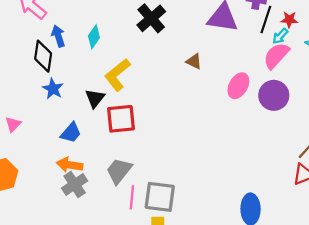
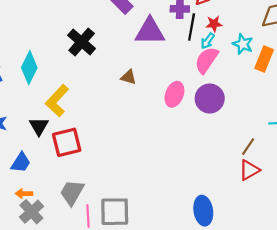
cyan diamond: (94, 37) -> (29, 68), size x1.4
orange arrow: (70, 165) -> (24, 194), size x0.7

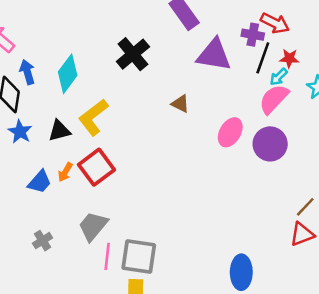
black triangle: (39, 126) -> (59, 131), moved, turned 36
red square: (67, 142) -> (96, 167), turned -32
orange arrow: (24, 194) -> (65, 172), moved, turned -70
gray cross: (31, 212) -> (43, 241), size x0.7

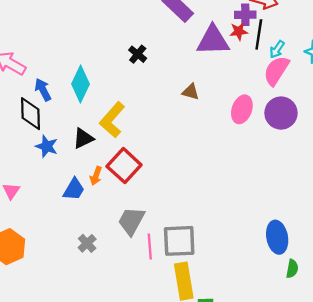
black cross: (133, 54) -> (138, 54), size x0.6
red star: (289, 58) -> (239, 31), moved

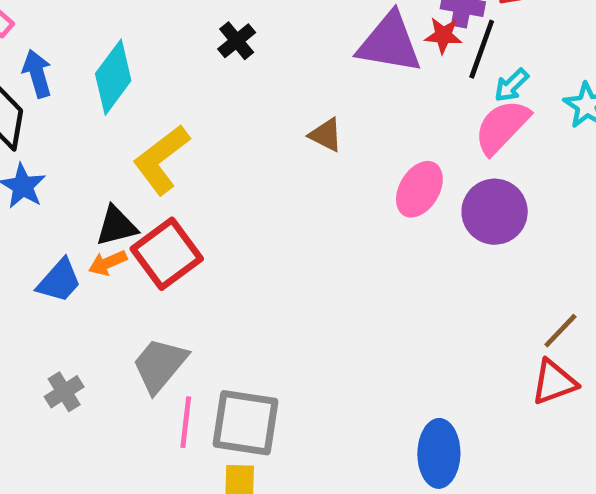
black triangle: (83, 138) -> (116, 226), moved
orange arrow: (96, 176) -> (108, 263), turned 36

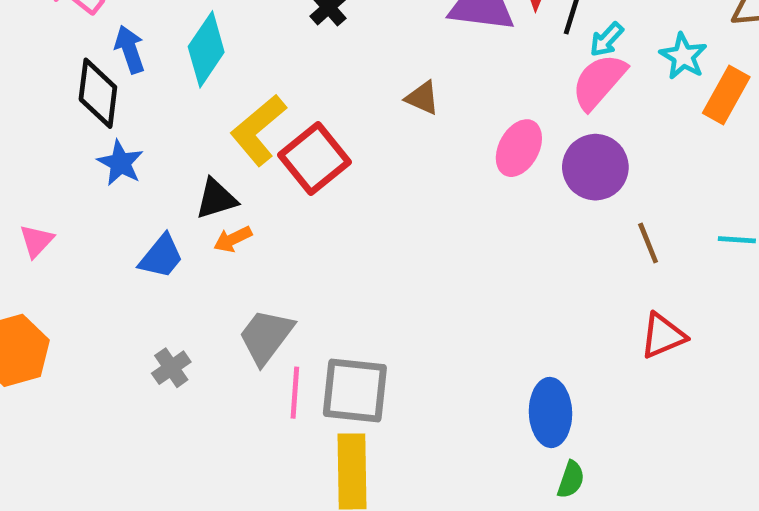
red square: (167, 254) -> (314, 158), moved
orange arrow: (108, 263) -> (233, 239), moved
brown line: (560, 331) -> (648, 243), moved, turned -63

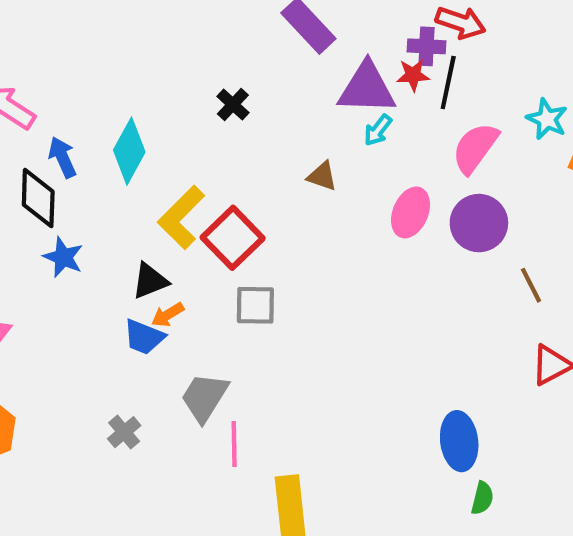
cyan arrow: (607, 39) -> (378, 130), moved
blue trapezoid: (161, 256) -> (144, 337), moved, turned 78
gray square: (355, 391) -> (255, 305), moved, size x0.7

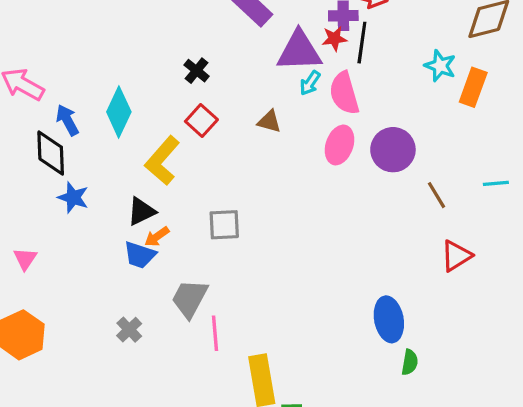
pink semicircle: (475, 148) -> (344, 93), moved, turned -48
red square: (233, 238) -> (201, 121), moved, size x0.7

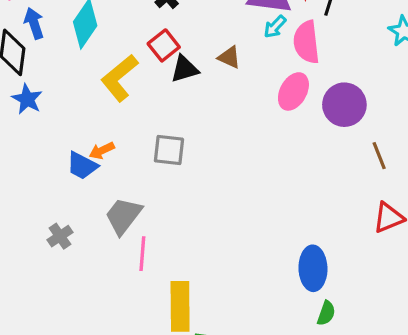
black triangle: (141, 211) -> (185, 69), moved

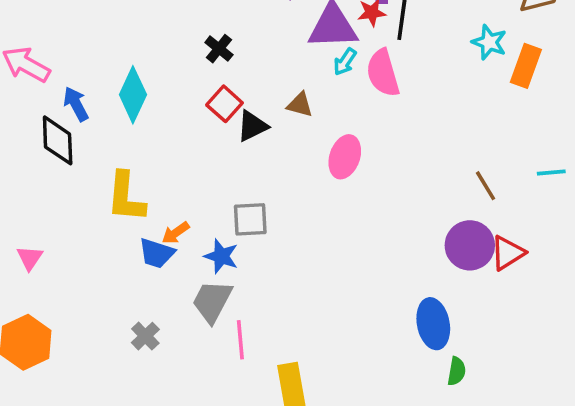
yellow L-shape: (119, 78) -> (126, 197), moved, turned -36
pink ellipse: (293, 91) -> (345, 157), moved
blue star: (27, 99) -> (221, 256), moved
purple circle: (344, 105) -> (470, 245), moved

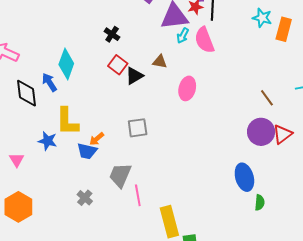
blue arrow: (76, 104) -> (49, 82), moved
blue star: (221, 256) -> (48, 141), moved

